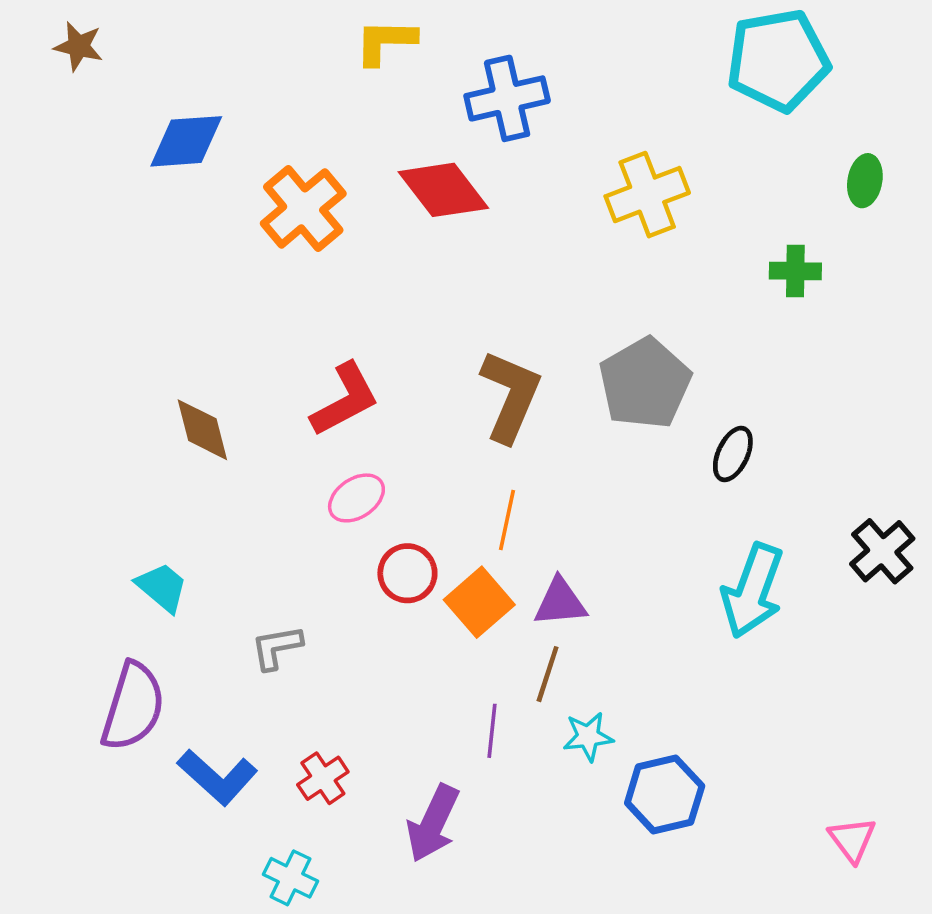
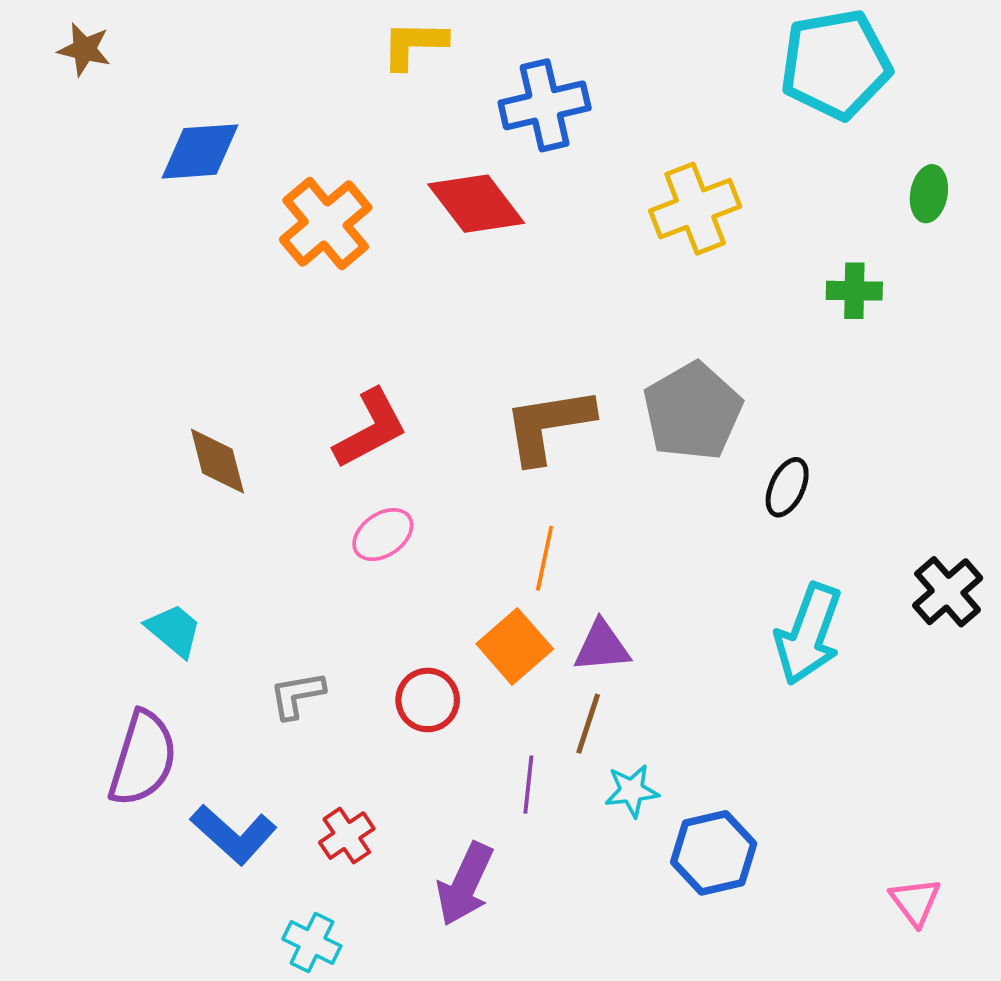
brown L-shape: (511, 396) -> (548, 425), turned -122
red circle: (407, 573) -> (428, 700), moved

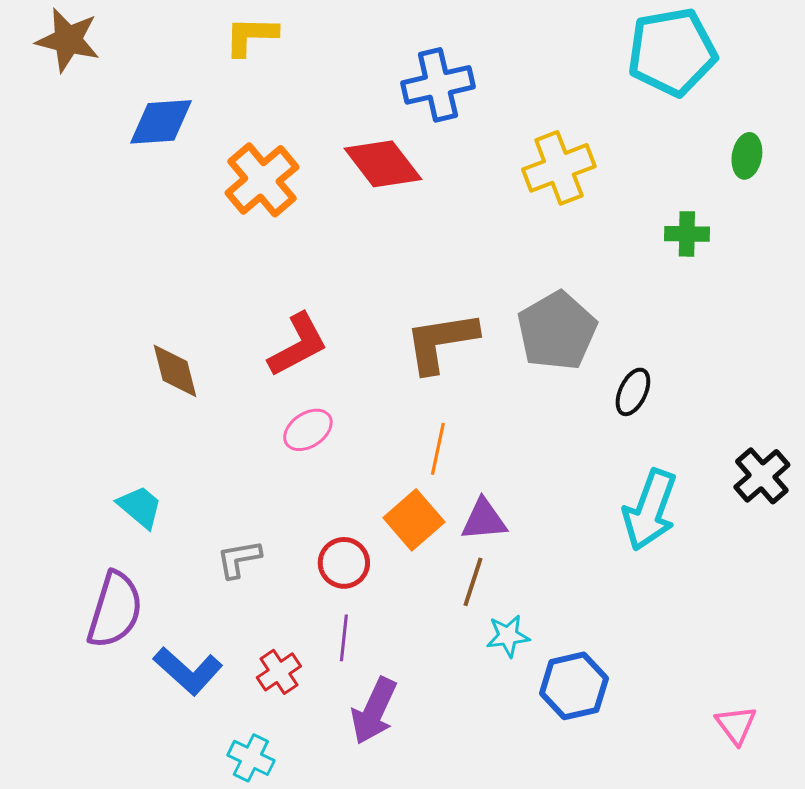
yellow L-shape: (414, 44) -> (251, 36), moved
brown star: (84, 49) -> (68, 40), size x1.5
purple line: (528, 785) -> (344, 638), moved

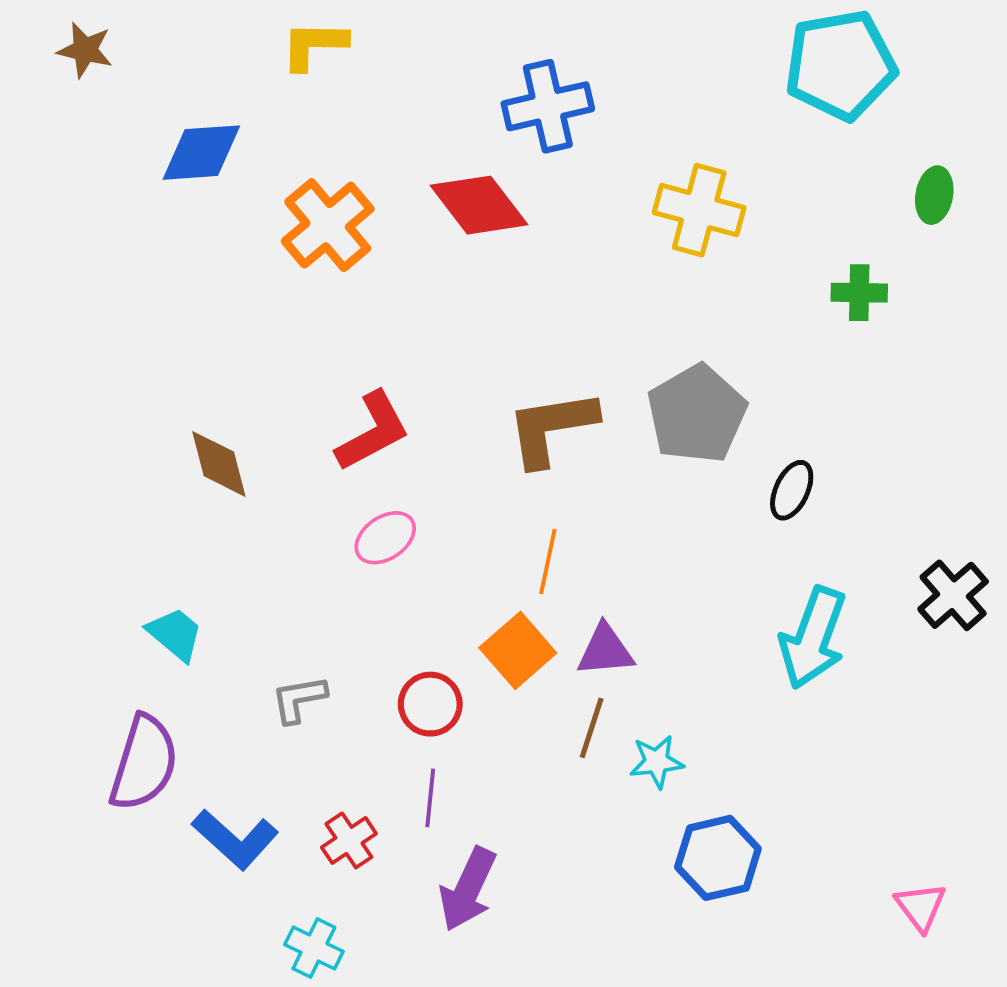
brown star: (68, 40) -> (85, 50), size x0.7
yellow cross: (559, 168) -> (699, 210), turned 36
cyan star: (508, 636) -> (657, 762), moved

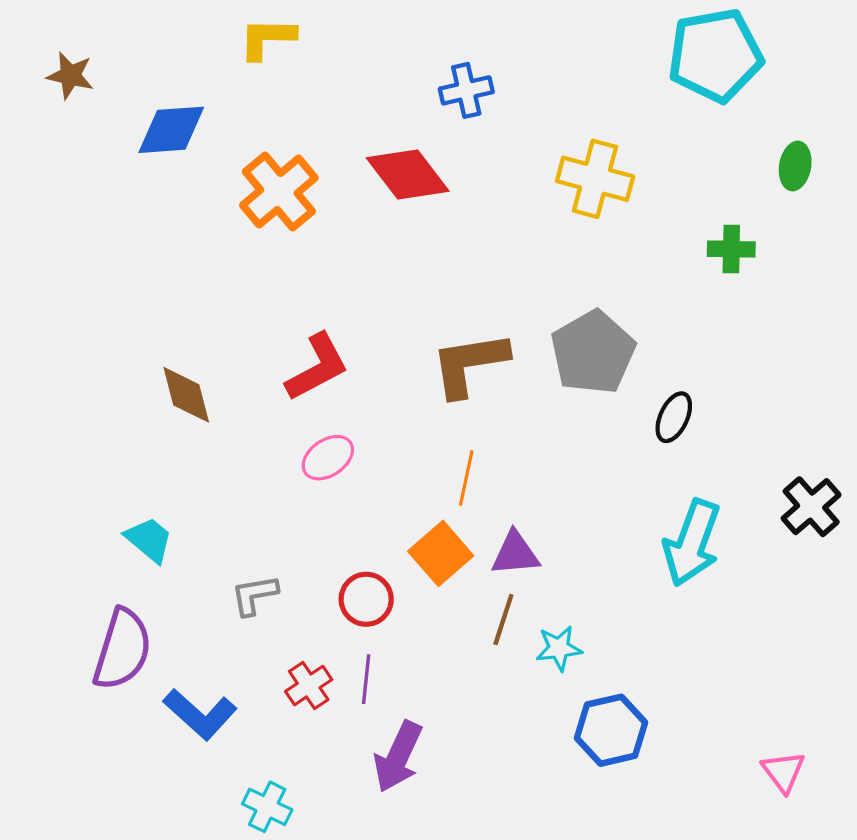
brown star: (85, 50) -> (70, 76), moved
blue cross: (548, 106) -> (466, 90), size x0.7
red cross: (349, 840) -> (309, 685), moved

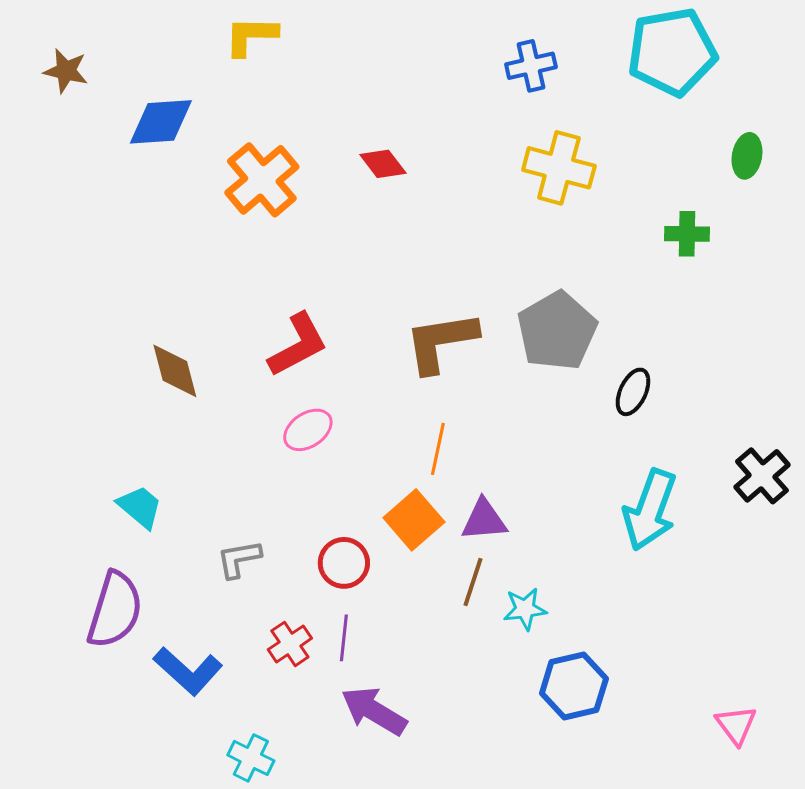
blue cross: (466, 90) -> (531, 66), moved
red diamond: (408, 175) -> (383, 164), size x0.6
purple arrow: (398, 757) -> (374, 711), turned 96

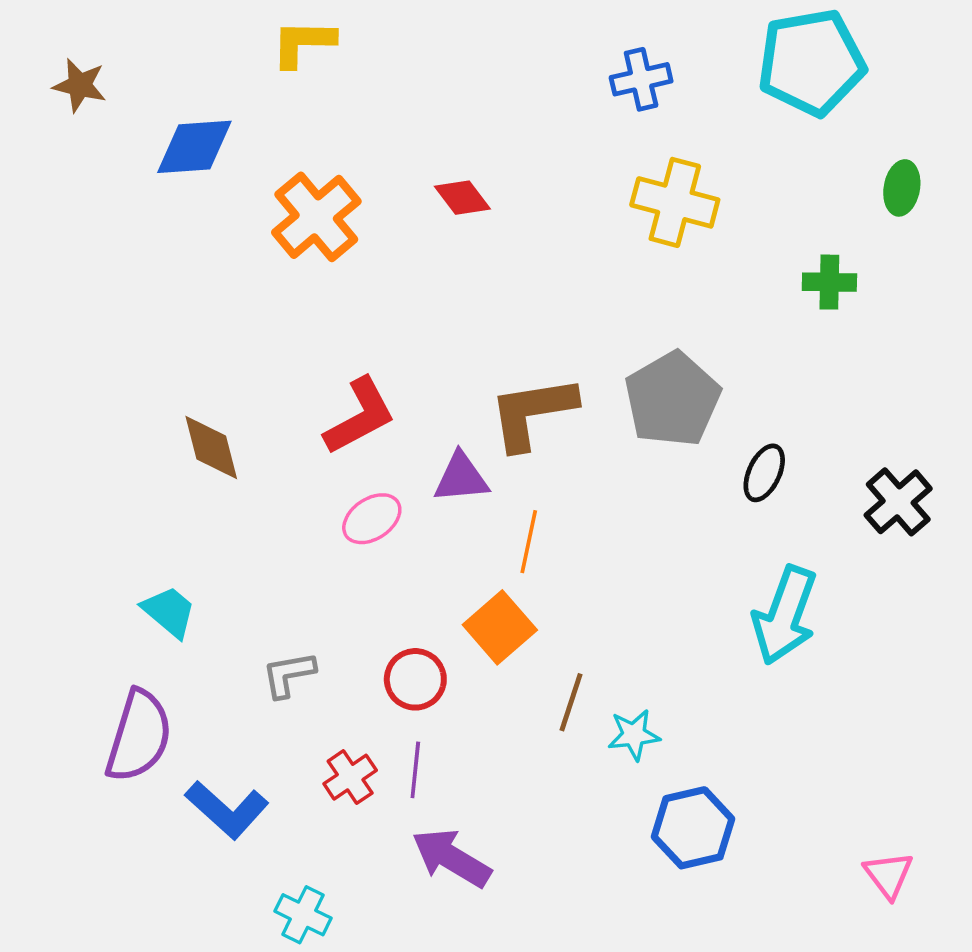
black cross: (762, 476) -> (898, 502), moved
purple triangle: (484, 520) -> (461, 478), moved

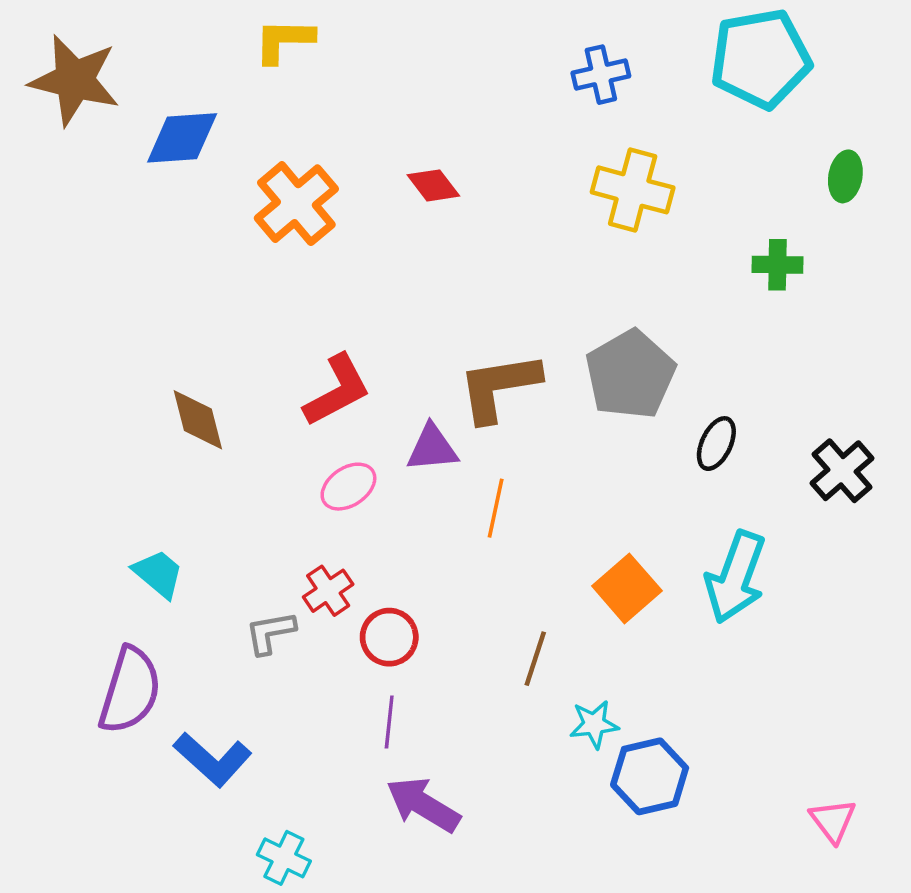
brown star: (80, 85) -> (75, 80), size x1.8
orange square: (500, 627) -> (627, 588), moved
cyan star: (634, 735) -> (594, 724), moved
red cross: (350, 777) -> (328, 591), moved

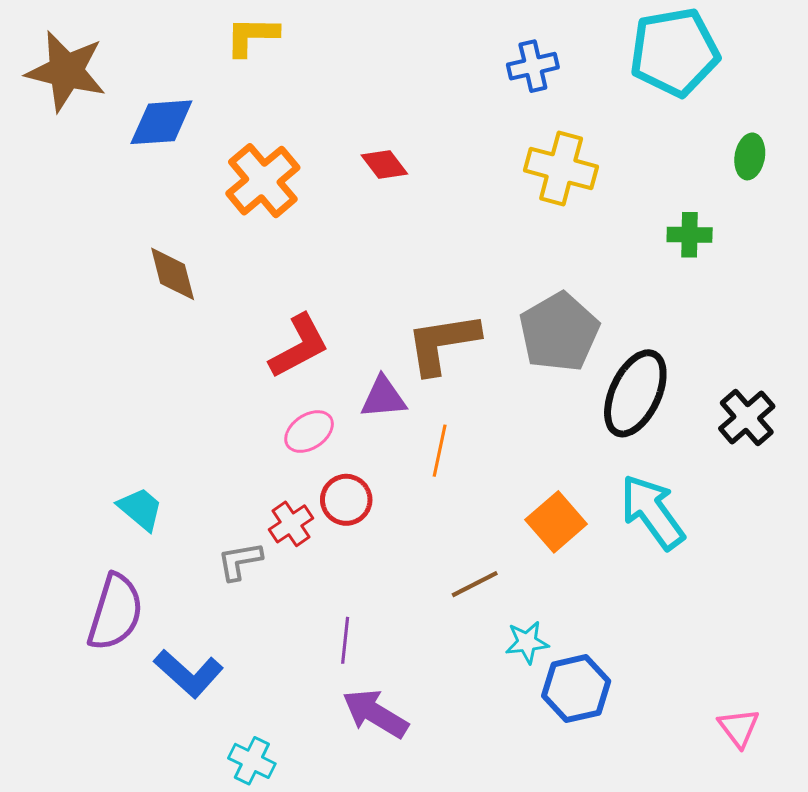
brown diamond: (198, 420) -> (173, 274), moved
black ellipse: (716, 444) -> (635, 393), size x1.8
cyan arrow: (736, 577) -> (652, 512), turned 124
red circle: (389, 637) -> (346, 500), moved
brown line: (535, 659) -> (475, 584), turned 45

